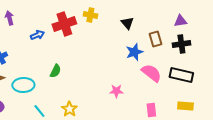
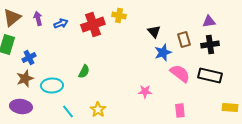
black triangle: (127, 23) -> (154, 32), moved
blue arrow: (37, 35) -> (61, 24), moved
yellow rectangle: (185, 106) -> (230, 108), moved

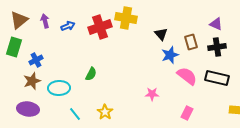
yellow cross: (119, 16) -> (126, 18), size x1.5
purple triangle: (209, 22) -> (216, 24), turned 32
pink rectangle: (180, 110) -> (187, 113), turned 32

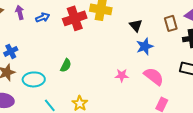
brown rectangle: (191, 42) -> (171, 23), moved
pink semicircle: (187, 76) -> (154, 76), moved
pink star: (152, 94) -> (122, 75), moved

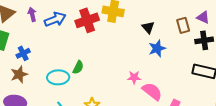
blue arrow: (43, 17) -> (55, 19), size x1.5
pink semicircle: (154, 76) -> (152, 91), moved
cyan ellipse: (34, 79) -> (58, 77), moved

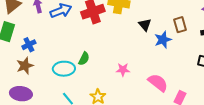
brown rectangle: (183, 25) -> (180, 25), moved
black triangle: (148, 27) -> (145, 25), moved
pink star: (134, 77) -> (123, 70), moved

